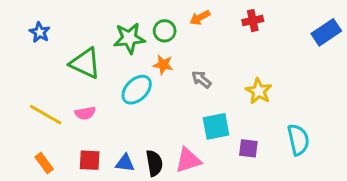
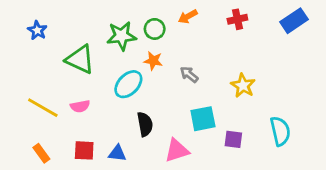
blue rectangle: (326, 32) -> (294, 21), moved
black semicircle: (154, 163) -> (145, 124), moved

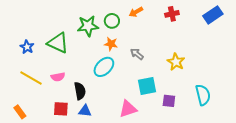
blue star: (37, 30) -> (27, 47), moved
cyan ellipse: (128, 84) -> (104, 67), moved
black semicircle: (145, 124) -> (80, 91), moved
orange rectangle: (41, 153) -> (20, 112), moved

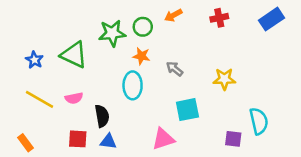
yellow star: (176, 62) -> (224, 79), turned -30
cyan ellipse: (104, 67) -> (133, 85), turned -45
purple square: (169, 101) -> (233, 139), moved

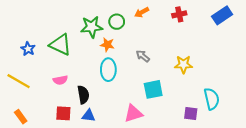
orange star: (141, 56) -> (107, 45), moved
yellow line: (40, 99) -> (19, 81), moved

